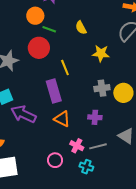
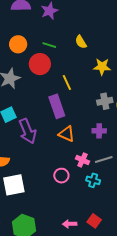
orange circle: (35, 16) -> (18, 44), moved
purple arrow: (23, 114) -> (28, 131), turned -135

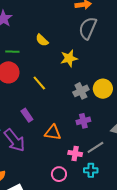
purple rectangle: (57, 106) -> (27, 115), moved, size x0.6

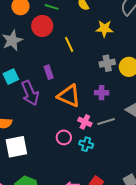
orange triangle: (53, 133) -> (69, 96), size x1.4
cyan cross: (91, 170) -> (86, 144), moved

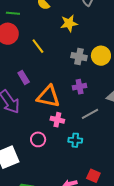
gray cross: (107, 63) -> (79, 57), turned 35
pink cross: (85, 122) -> (57, 120), moved
pink circle: (64, 137) -> (38, 139), moved

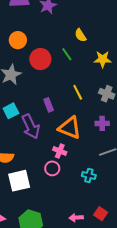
green line: (13, 13) -> (67, 54), moved, turned 40
yellow line: (38, 46) -> (78, 92), moved
pink cross: (57, 120) -> (60, 151), moved

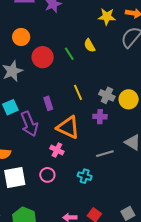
yellow semicircle: (80, 35) -> (90, 46), moved
yellow star: (103, 59) -> (107, 17), moved
purple cross: (102, 123) -> (100, 117), moved
pink circle: (52, 168) -> (47, 175), moved

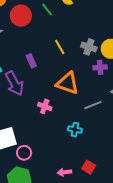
purple cross: (100, 117) -> (100, 67), moved
orange triangle: (68, 127) -> (68, 83), moved
pink circle: (47, 175) -> (24, 153), moved

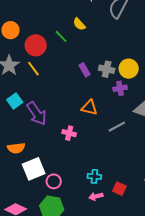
yellow line: (60, 47) -> (33, 69), moved
purple rectangle: (31, 61) -> (85, 70), moved
orange triangle: (68, 83) -> (89, 108), size x0.7
cyan cross: (75, 130) -> (94, 176), moved

